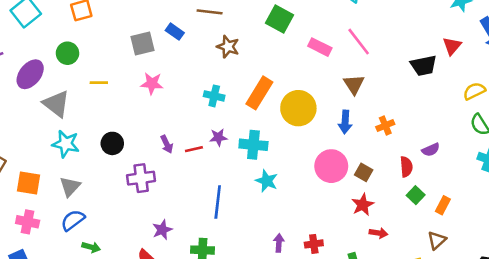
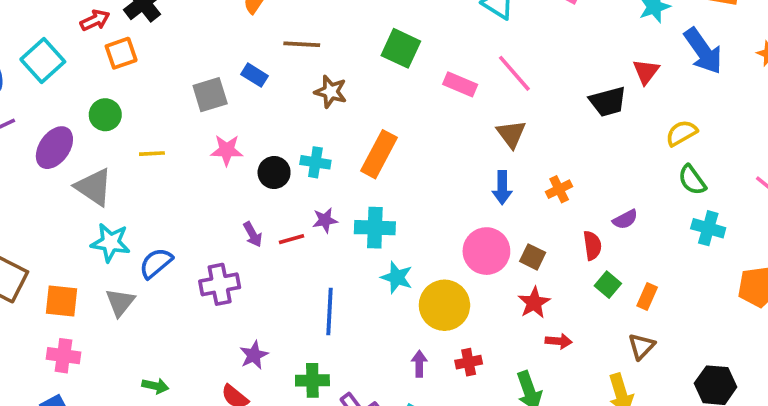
yellow circle: (298, 108) -> (444, 305), moved
black circle: (112, 143) -> (274, 173), moved
blue semicircle: (73, 220) -> (156, 263), moved

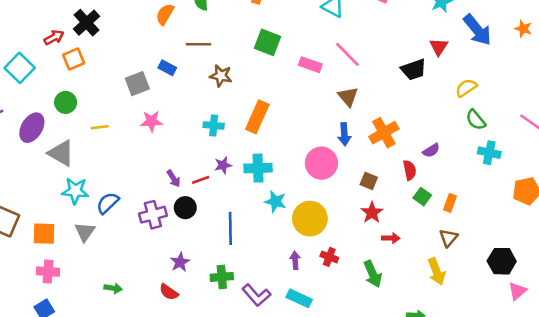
black circle: (274, 173) -> (185, 208), moved
orange cross: (559, 189) -> (384, 133), size x1.6
pink circle: (486, 251) -> (321, 163), moved
red cross: (469, 362) -> (329, 257), turned 36

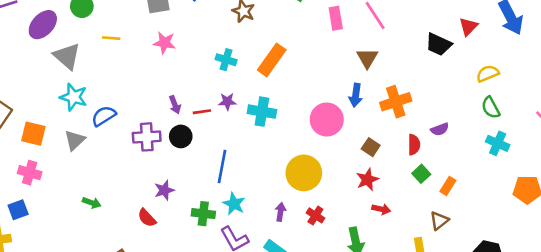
pink rectangle: (310, 65) -> (336, 18), turned 50
black trapezoid: (414, 70) -> (439, 44), turned 32
cyan star: (275, 202) -> (234, 204), moved

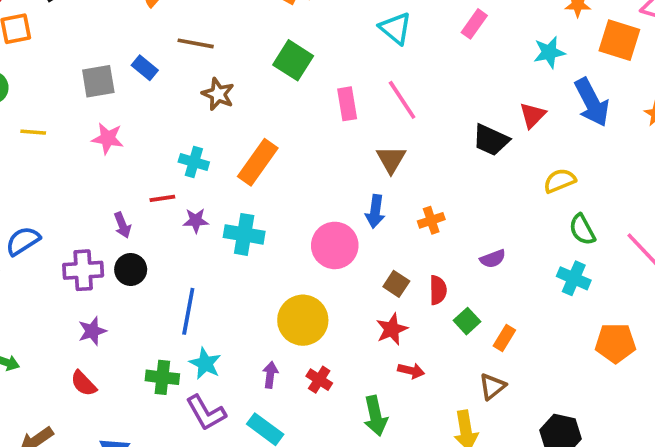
orange cross: (396, 102) -> (431, 220), size x0.6
green semicircle: (491, 108) -> (582, 230), moved
red line: (202, 112) -> (162, 198), moved
red semicircle: (414, 145) -> (438, 290), moved
purple star: (164, 190) -> (92, 331), moved

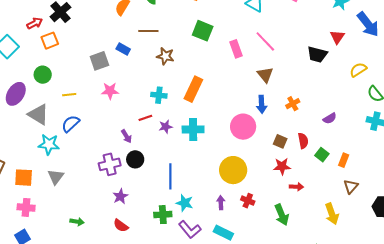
blue semicircle: (23, 241) -> (71, 124), moved
red star: (392, 329) -> (282, 166), turned 30
brown triangle: (492, 387) -> (351, 186), moved

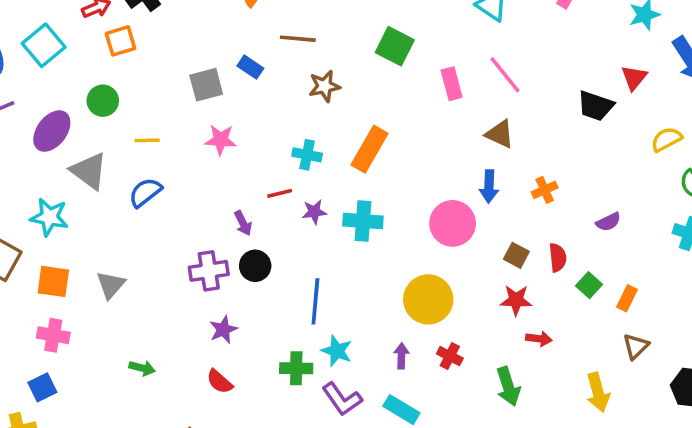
brown star: (165, 56) -> (324, 86), turned -30
brown triangle: (265, 75) -> (500, 134), turned -30
cyan star: (49, 144) -> (49, 217), moved

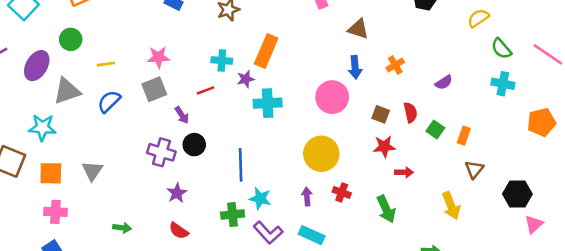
gray square: (206, 85) -> (154, 89), moved
gray triangle: (89, 171) -> (67, 91), turned -48
purple star: (314, 212) -> (246, 79), moved
purple cross: (209, 271) -> (161, 152), turned 32

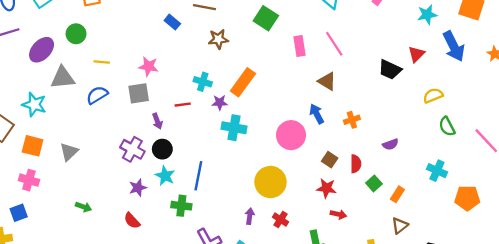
blue arrow: (355, 67) -> (317, 114), turned 144
cyan cross: (503, 84) -> (437, 171), moved
cyan star: (260, 199) -> (165, 176), moved
green cross: (233, 215) -> (181, 206), moved

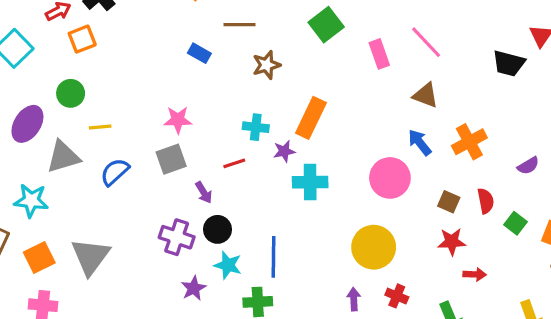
green square: (266, 18) -> (326, 25), turned 30
yellow line: (102, 62) -> (100, 127), moved
orange cross: (352, 120) -> (469, 142), size x1.5
orange square: (33, 146) -> (39, 257), turned -30
gray triangle: (69, 152) -> (90, 256), size x1.5

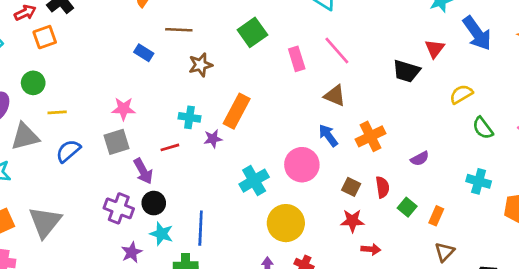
cyan cross: (310, 182) -> (254, 181), moved, turned -32
purple arrow: (204, 192) -> (143, 171), size x1.4

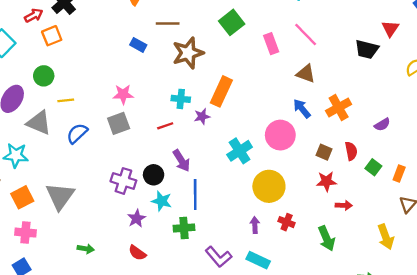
brown star: (200, 65) -> (188, 53), size x1.5
gray triangle: (25, 137) -> (39, 123), turned 40
purple arrow: (143, 171) -> (181, 161), moved

